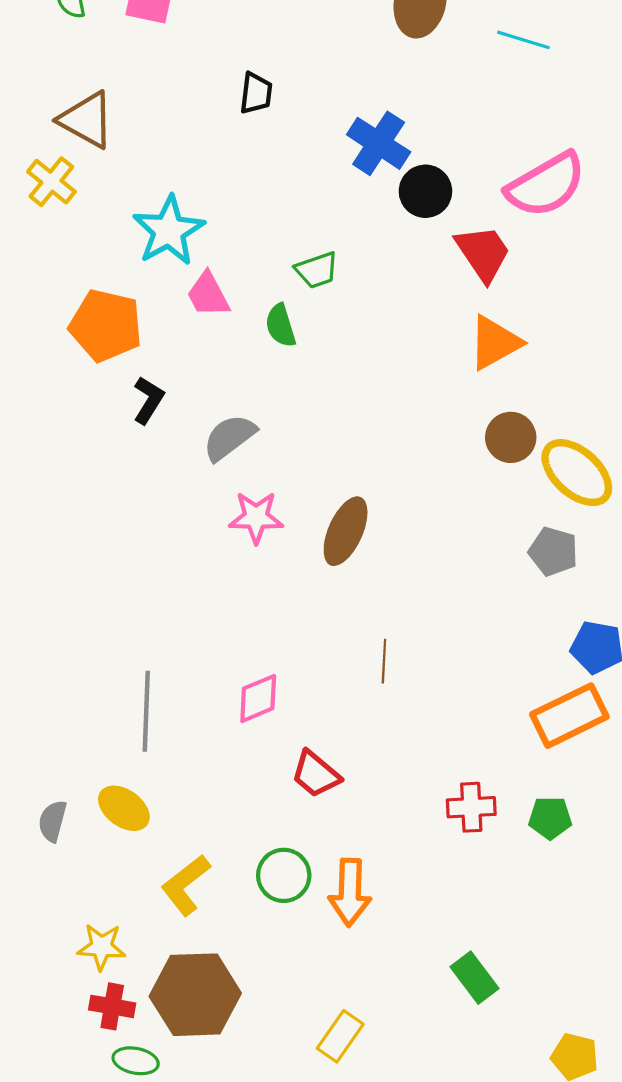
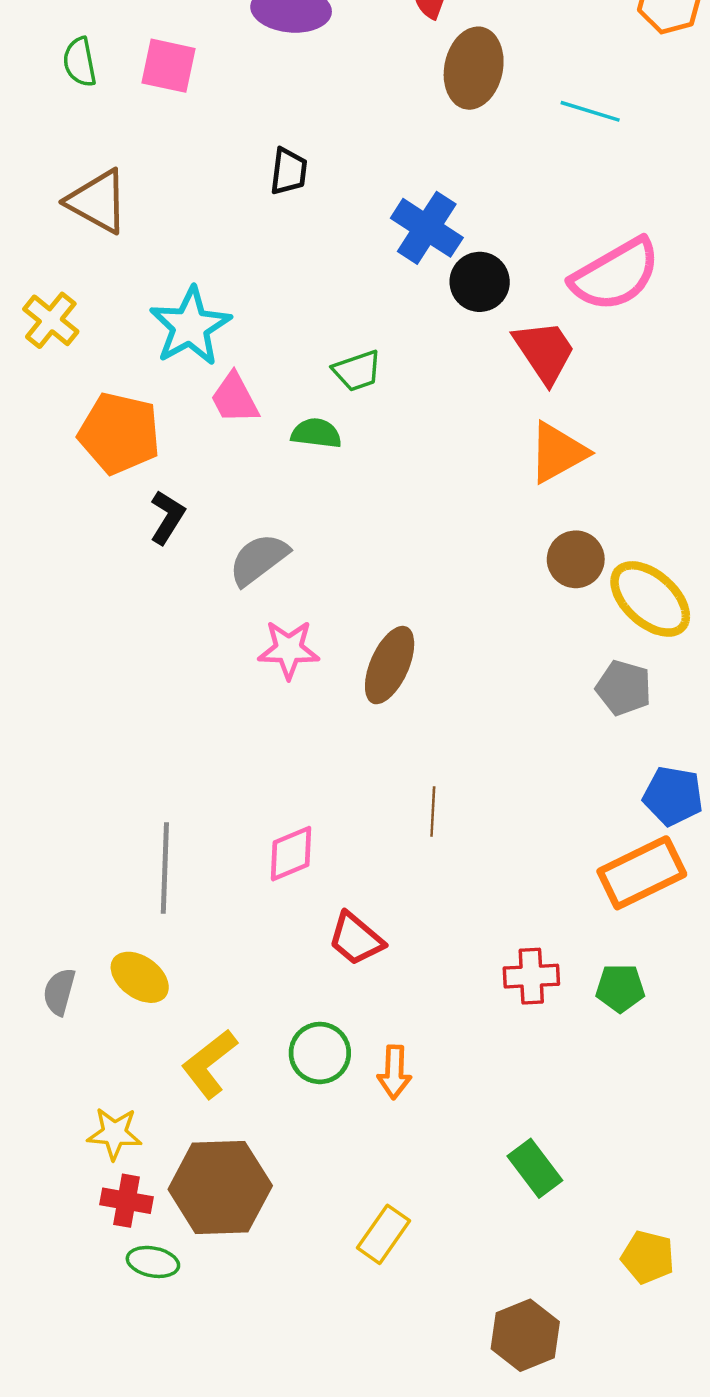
yellow cross: (51, 182) -> (51, 320), moved
green semicircle: (281, 326) -> (316, 433), turned 114
orange arrow: (350, 892) -> (394, 1072), size x0.7

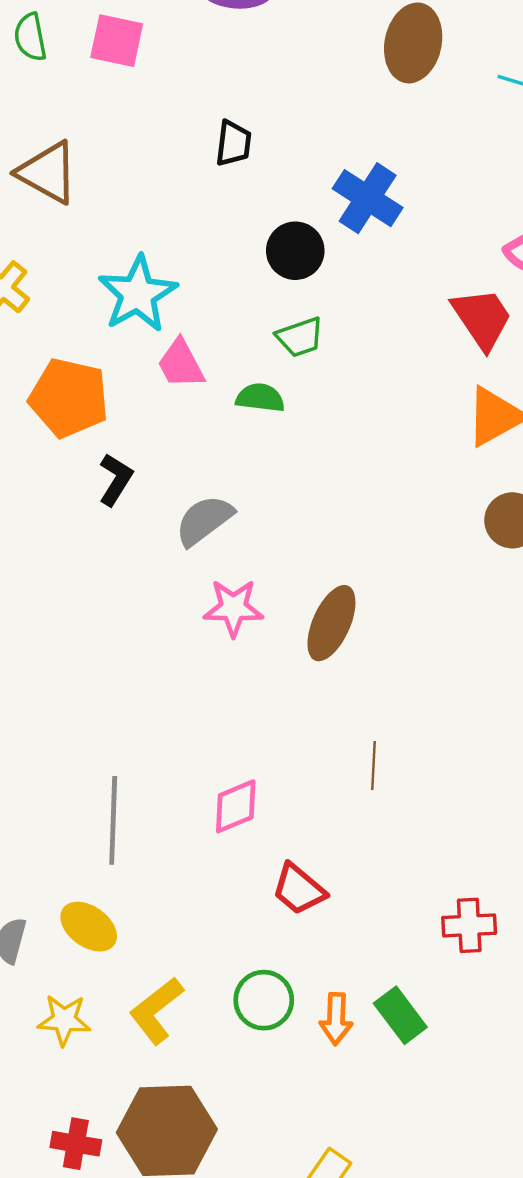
black circle: (480, 282) -> (295, 251), moved
yellow star: (114, 1133) -> (64, 1020), moved
green rectangle: (535, 1168) -> (400, 1015), moved

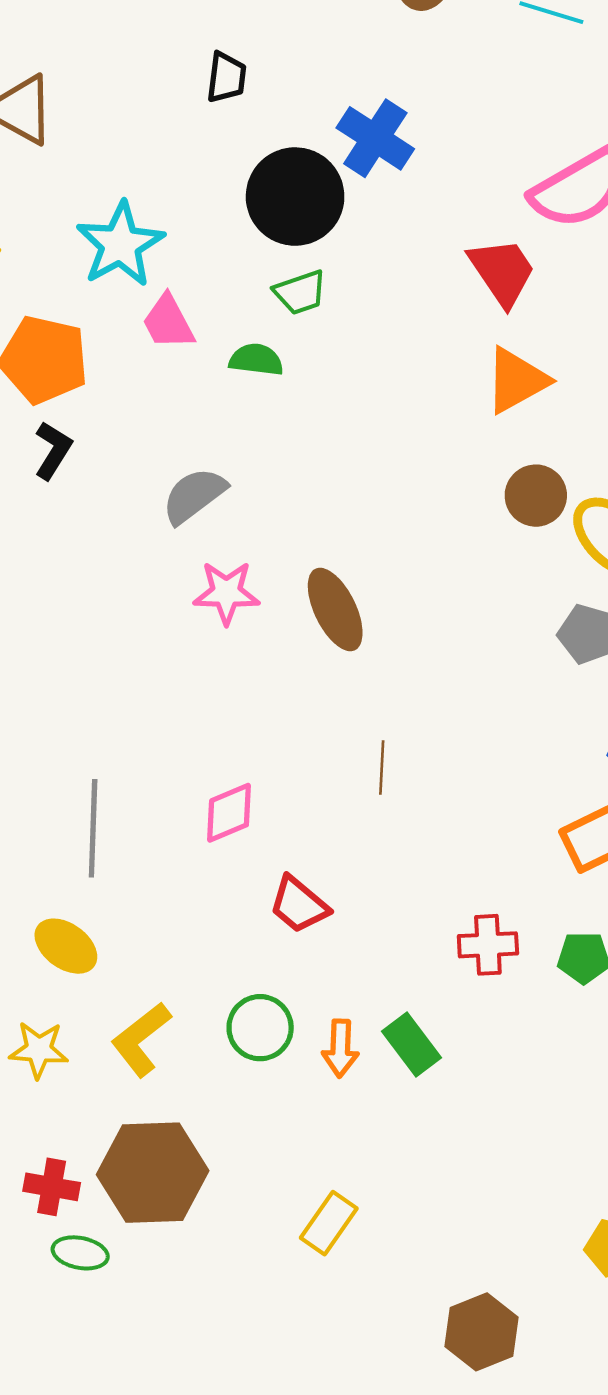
black circle: (295, 251) -> (295, 197), size x1.5
black L-shape: (116, 480) -> (53, 450), moved
brown ellipse: (331, 623) -> (335, 609), turned -50

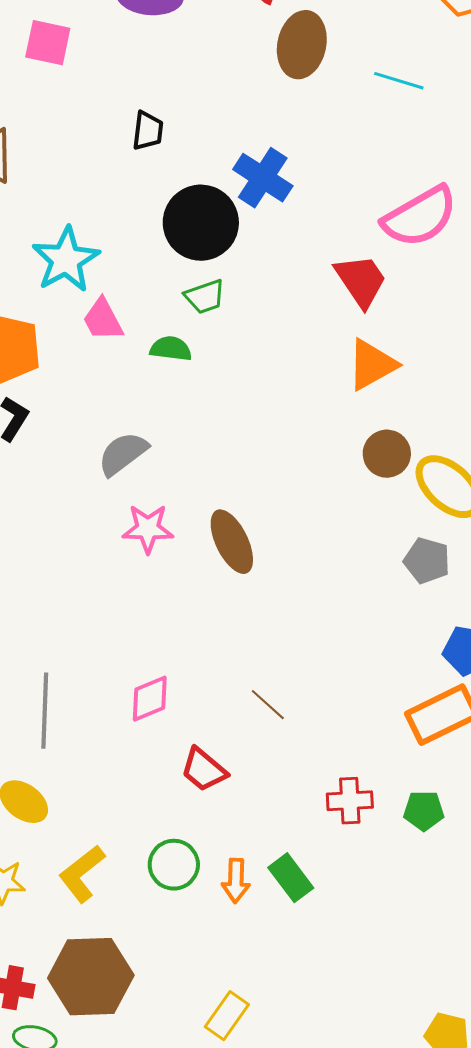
brown line: (382, 767) -> (268, 705), moved, turned -51

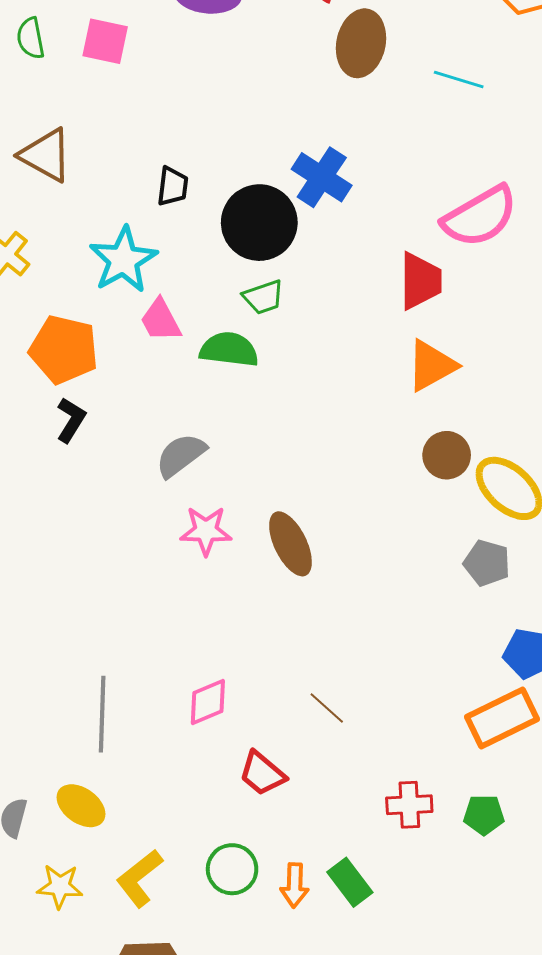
black trapezoid: (148, 131) -> (173, 186), moved
red trapezoid: (361, 281) -> (420, 281), turned 34
green semicircle: (171, 349) -> (229, 349), size x1.4

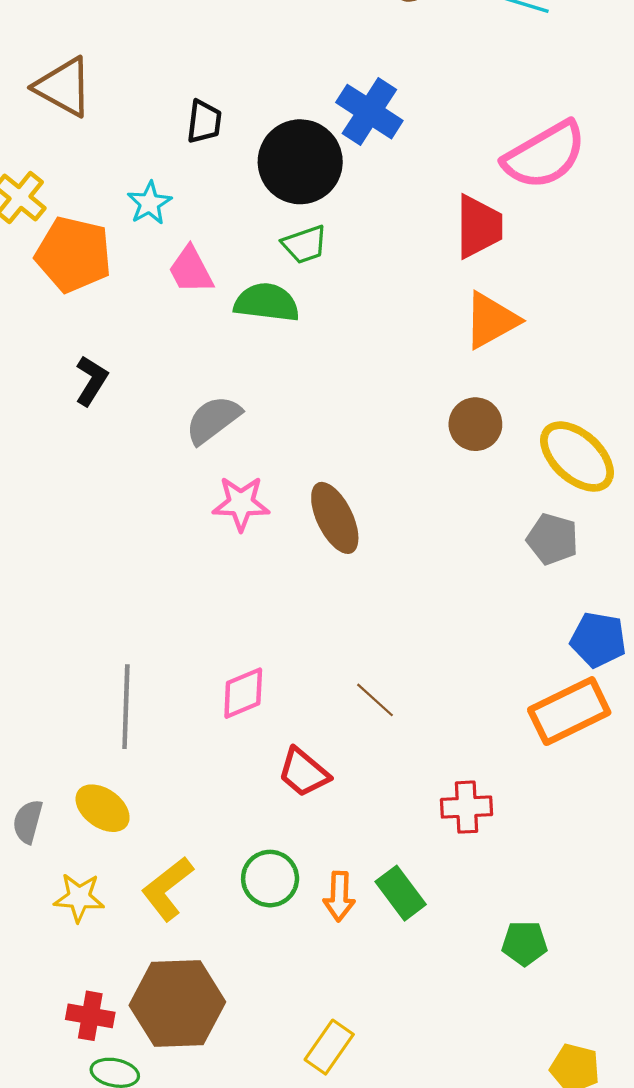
cyan star: (123, 260) -> (149, 203), size x0.6
orange pentagon: (64, 349) -> (74, 254), moved
brown circle: (447, 455) -> (475, 424), moved
green pentagon: (484, 815) -> (525, 943), moved

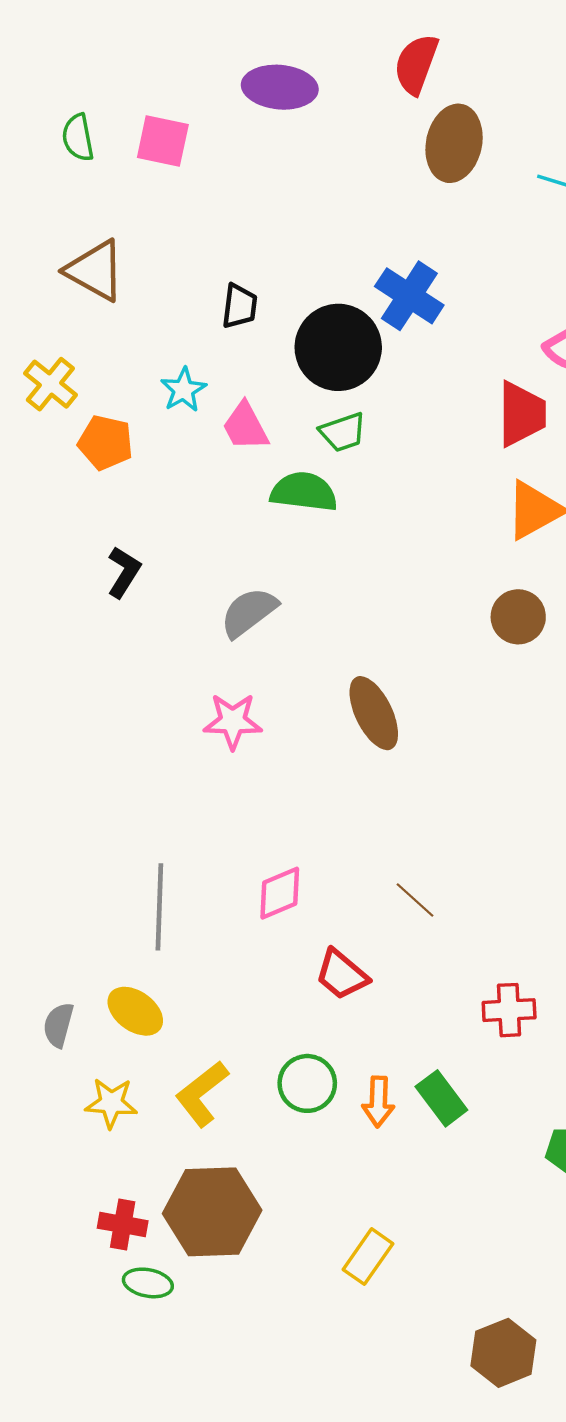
orange pentagon: (74, 254) -> (105, 443), size x0.7
pink trapezoid: (191, 270) -> (245, 426), moved
pink star: (241, 503) -> (233, 721), moved

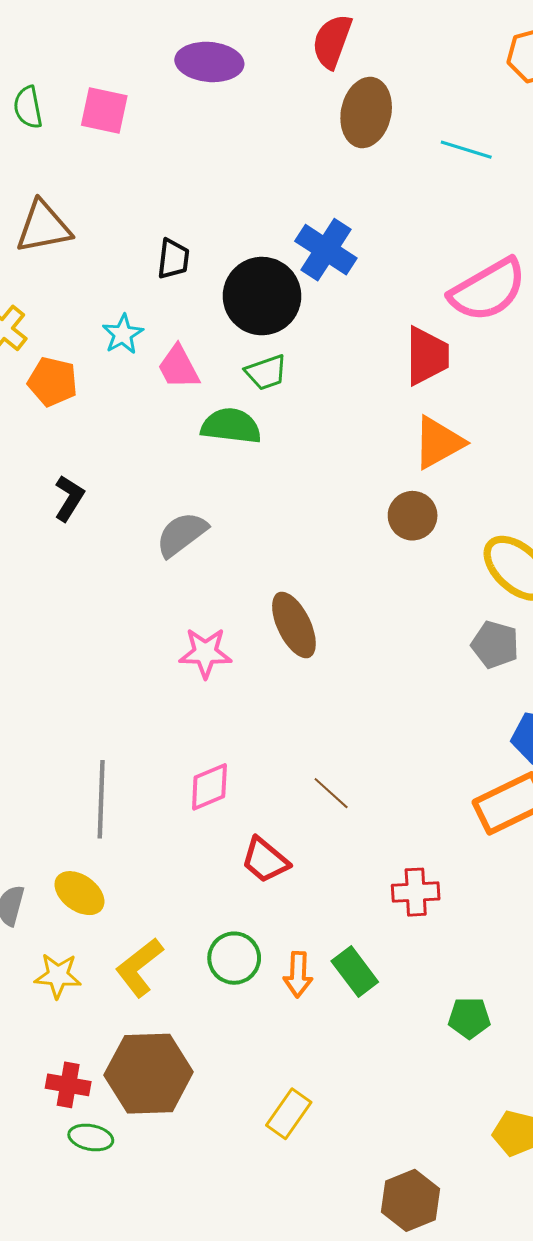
brown triangle: (95, 271) -> (43, 227), turned -40
brown circle: (518, 617) -> (413, 516), moved
pink star: (233, 721) -> (205, 653), moved

